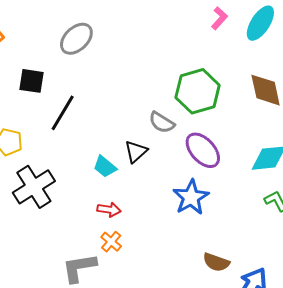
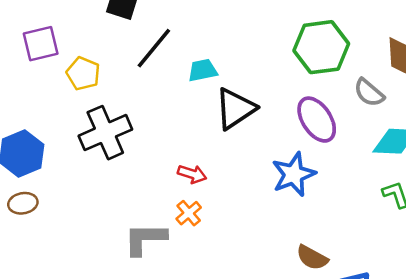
gray semicircle: (162, 122) -> (369, 93), moved
black triangle: (136, 152) -> (235, 109), size x1.5
cyan trapezoid: (105, 167) -> (203, 70), moved, turned 120

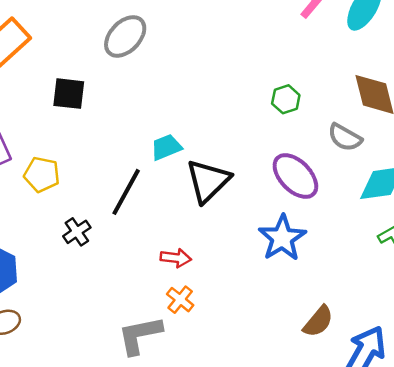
green hexagon: (321, 47) -> (286, 99), size x0.5
black line: (154, 48) -> (126, 192), moved
black cross: (105, 133) -> (77, 232), size x0.5
brown semicircle: (312, 258) -> (318, 321), turned -68

